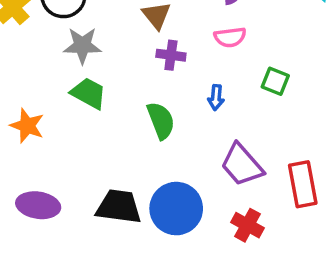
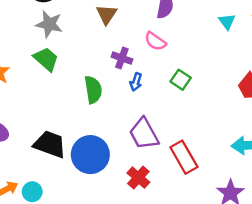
pink semicircle: (230, 37) -> (155, 41), turned 30
purple cross: (171, 55) -> (122, 58), moved
red rectangle: (303, 184) -> (184, 157), turned -32

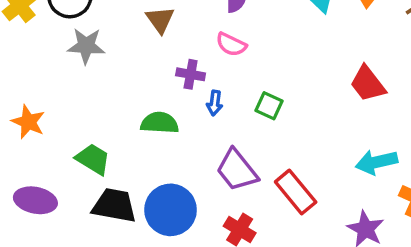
green trapezoid: (46, 59) -> (93, 159), moved
green square: (181, 80) -> (269, 106), moved
green semicircle: (93, 90) -> (160, 123), turned -68

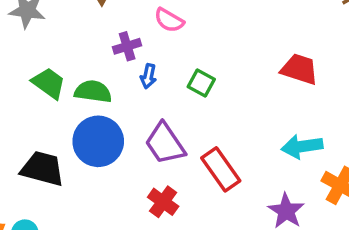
purple cross: (191, 74) -> (127, 46), turned -32
red trapezoid: (368, 84) -> (299, 69), turned 141
green trapezoid: (93, 159) -> (49, 83), moved
blue circle: (171, 210) -> (98, 141), moved

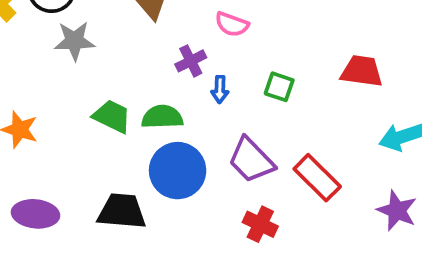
red trapezoid: (299, 69) -> (362, 71), moved

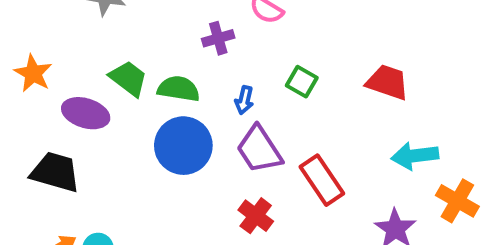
blue arrow: (220, 89) -> (244, 100), moved
black trapezoid: (122, 211) -> (55, 172), moved
purple ellipse: (36, 214) -> (86, 113), moved

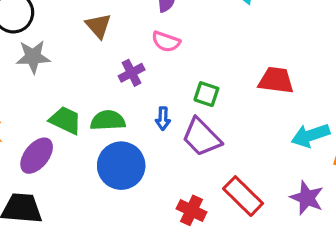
purple ellipse: (86, 113) -> (37, 156), turned -57
purple trapezoid: (259, 150) -> (202, 137), moved
red rectangle: (322, 180) -> (243, 196), moved

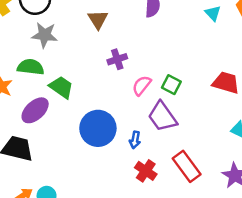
pink semicircle: (166, 42) -> (142, 85), moved, turned 100
blue arrow: (163, 119) -> (135, 140), moved
green semicircle: (108, 120) -> (31, 67), moved

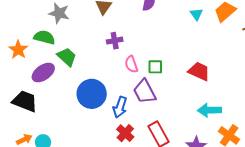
pink semicircle: (142, 85) -> (131, 64), turned -66
green square: (171, 85) -> (155, 67), turned -35
blue arrow: (135, 140) -> (120, 107), size x1.5

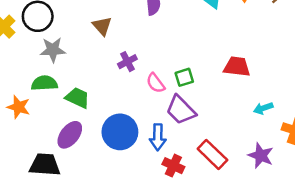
purple ellipse: (43, 73) -> (70, 135), moved
cyan arrow: (209, 110) -> (263, 108), size x0.7

